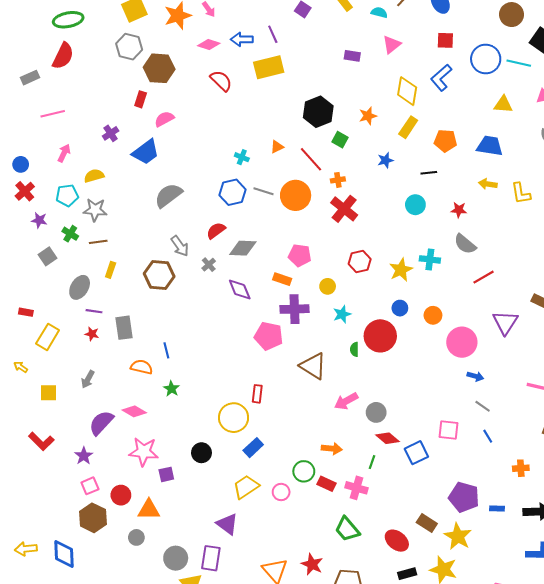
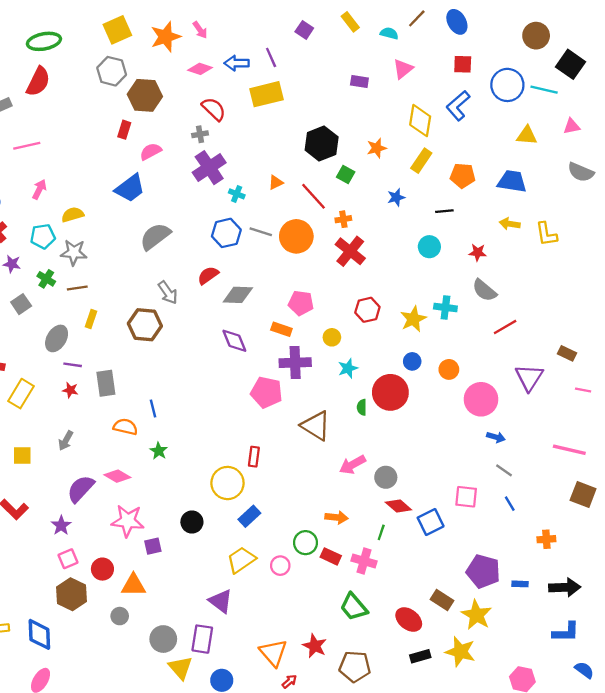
purple cross: (111, 133) -> (209, 168), moved, size x1.8
gray cross: (209, 265) -> (200, 134), moved, turned 32

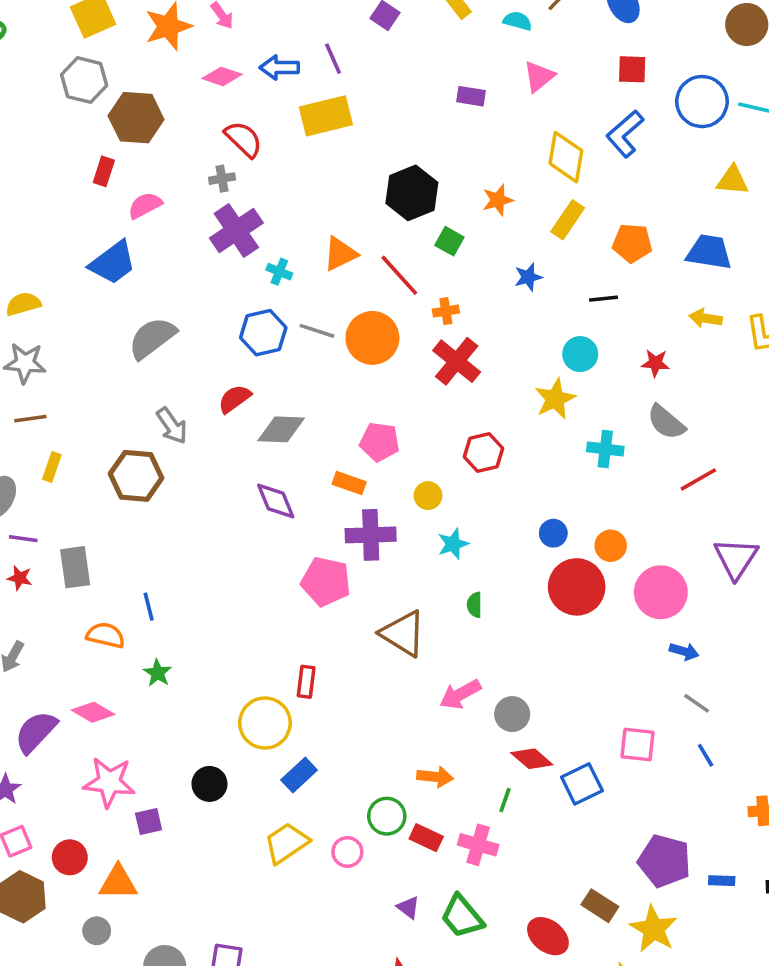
orange triangle: (276, 182) -> (340, 254), size x1.5
yellow star: (413, 319) -> (555, 399), moved
red circle: (390, 392) -> (577, 587), moved
purple triangle: (221, 601) -> (408, 907), moved, size x0.6

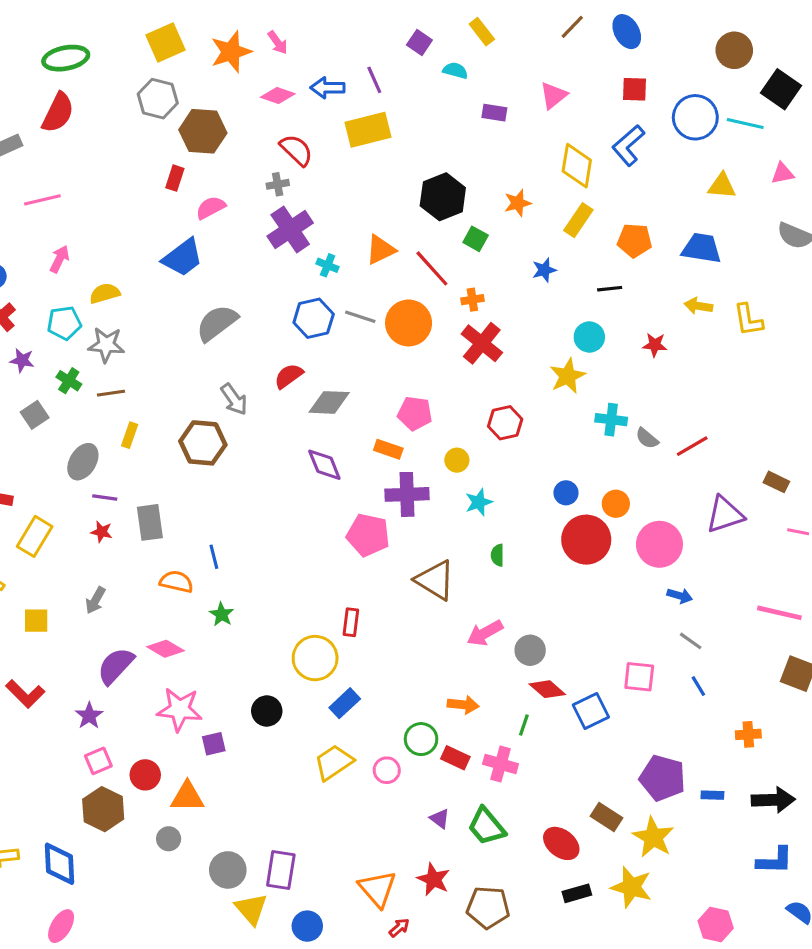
cyan semicircle: (518, 21) -> (455, 71), moved
gray semicircle: (666, 422) -> (647, 438), moved, size x0.7
purple triangle: (736, 558) -> (725, 515), turned 39

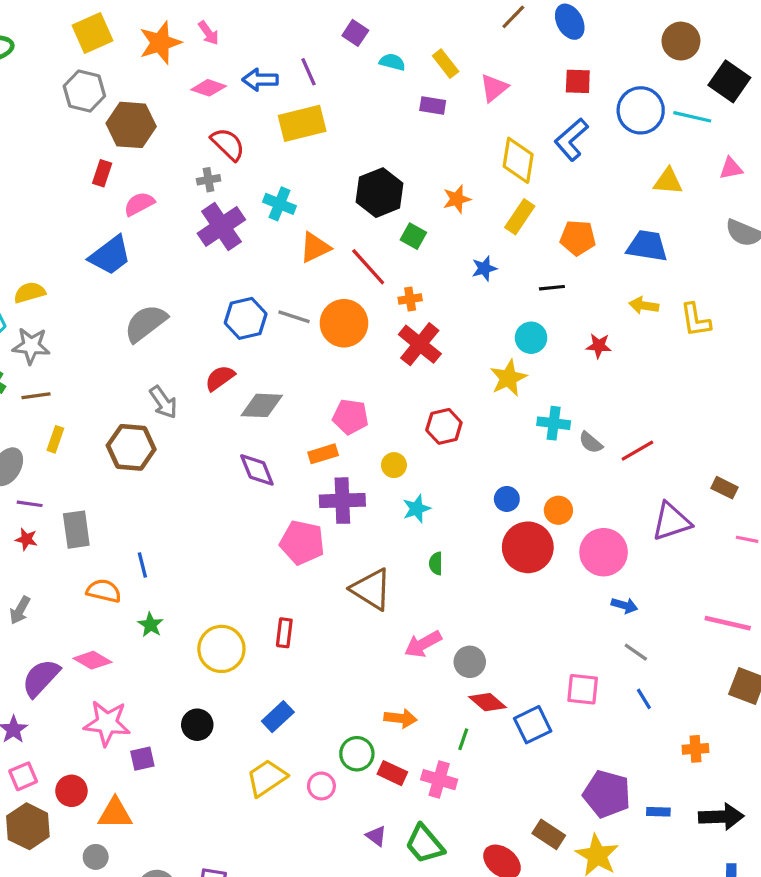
yellow rectangle: (482, 32) -> (446, 64), moved
cyan cross: (328, 265) -> (279, 204), moved, size x1.4
orange rectangle: (388, 449) -> (323, 454), turned -36
yellow circle: (315, 658) -> (221, 649), moved

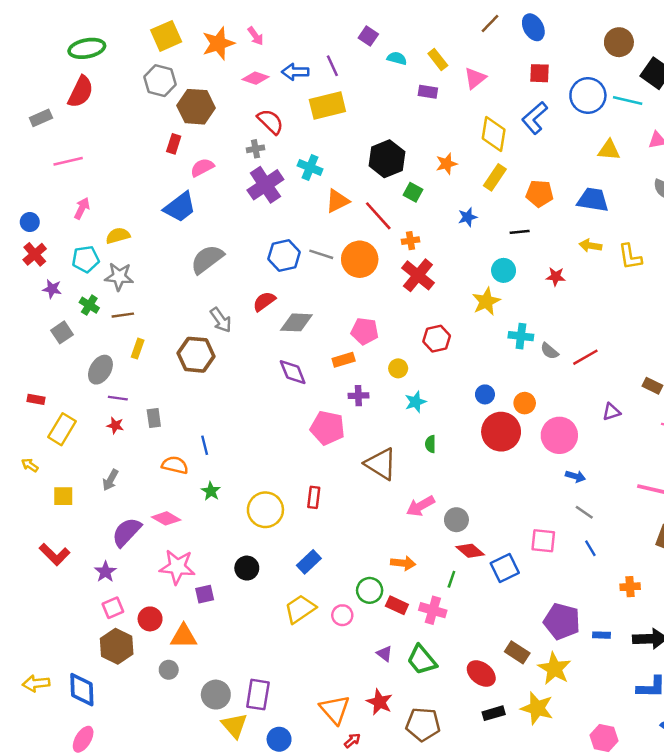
purple cross: (342, 501) -> (358, 396), size x0.6
purple triangle: (671, 522) -> (611, 412), size x0.6
gray rectangle: (76, 530) -> (154, 418), size x0.7

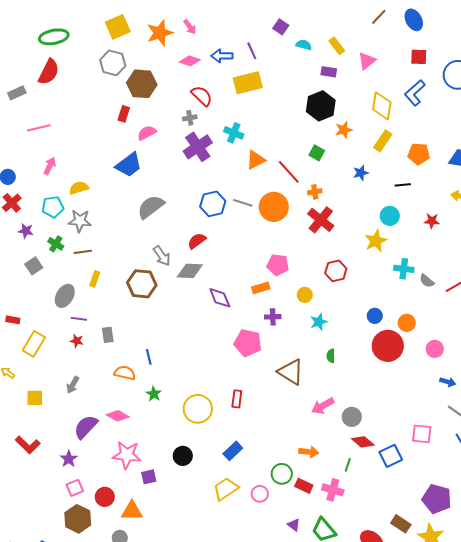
black hexagon: (387, 159) -> (321, 106), moved
gray diamond: (296, 322) -> (190, 271), moved
pink circle: (559, 435) -> (435, 349), size x0.6

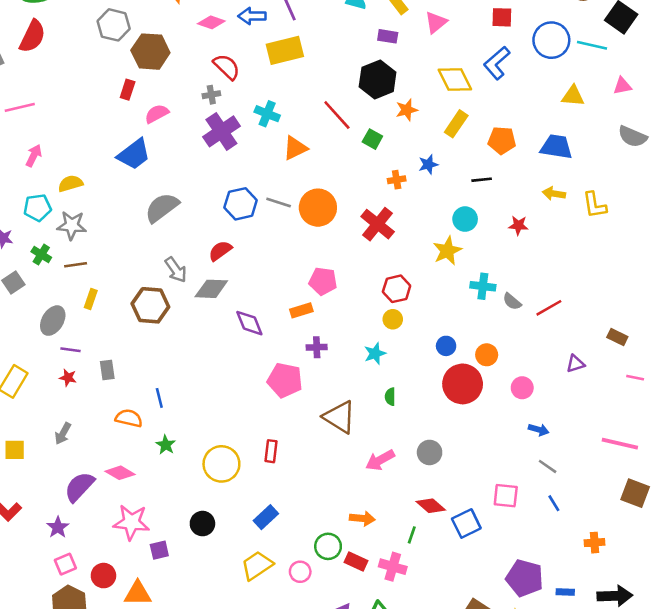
yellow diamond: (382, 106) -> (455, 79), turned -36
red line: (289, 172) -> (337, 115), moved
orange cross: (315, 192) -> (397, 180), moved
yellow circle: (305, 295) -> (393, 319), moved
gray circle: (352, 417) -> (430, 452), moved

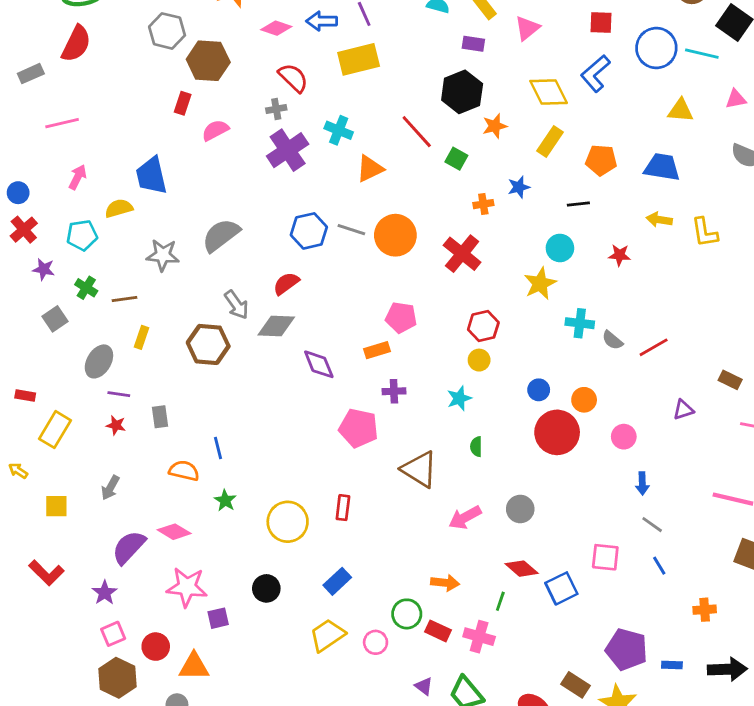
blue trapezoid: (134, 154) -> (151, 176), moved, turned 114
gray star: (72, 225) -> (163, 255), moved
blue arrow: (539, 430) -> (642, 483), turned 72

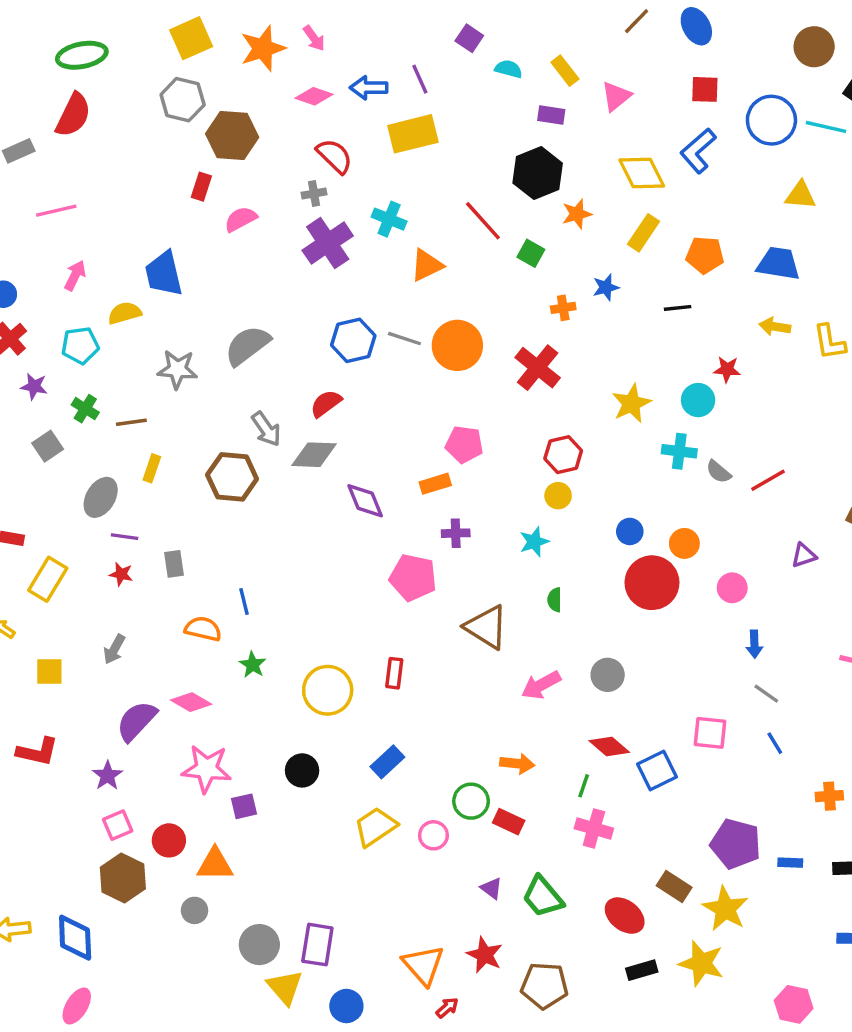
cyan circle: (560, 248) -> (698, 400), moved
red L-shape: (46, 573) -> (37, 752), turned -32
pink cross: (479, 637) -> (594, 828), moved

